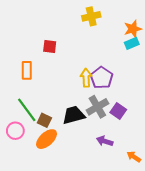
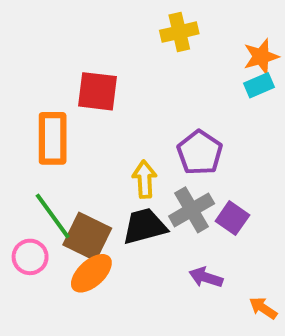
red square: (50, 47) -> (98, 91), size x1.5
orange rectangle: (27, 70) -> (53, 138), size x1.4
yellow arrow: (86, 78) -> (145, 179), moved
brown square: (44, 120) -> (87, 236), size x1.6

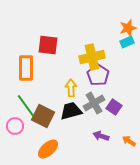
yellow cross: (179, 32) -> (92, 57), moved, size x1.4
orange ellipse: (91, 273) -> (48, 149), moved
orange arrow: (263, 308) -> (129, 141), moved

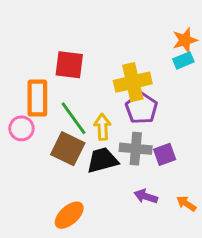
gray cross: (94, 103) -> (136, 149), turned 35
green line: (26, 106) -> (74, 118), moved
purple square: (114, 107) -> (165, 154), turned 35
brown square: (43, 116) -> (68, 149), moved
pink circle: (15, 126) -> (21, 128), moved

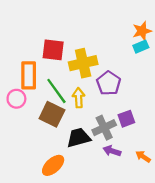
yellow cross: (133, 82) -> (83, 63), moved
gray cross: (136, 149) -> (104, 128), moved, turned -30
black trapezoid: (102, 160) -> (79, 138), moved

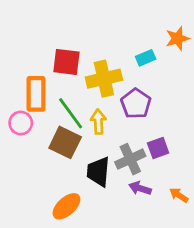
cyan rectangle: (141, 47) -> (146, 58), moved
black trapezoid: (79, 138) -> (98, 172), turned -70

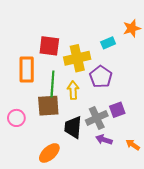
green line: (71, 113) -> (52, 84), turned 40
pink circle: (21, 123) -> (16, 118), moved
brown square: (65, 142) -> (48, 106), turned -30

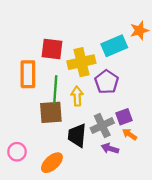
cyan rectangle: (108, 43) -> (114, 46), size x1.6
pink circle: (16, 118) -> (17, 152), moved
orange arrow: (133, 145) -> (130, 134), moved

